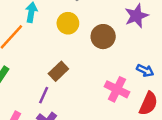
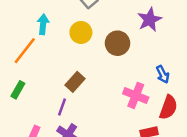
blue arrow: (145, 71) -> (163, 74), turned 42

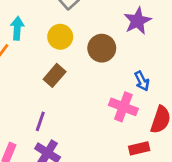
blue arrow: (163, 74) -> (142, 81), moved
brown rectangle: (75, 82) -> (55, 75), moved

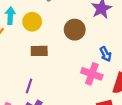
yellow circle: (60, 37) -> (32, 22), moved
brown rectangle: (55, 75) -> (39, 51), turned 49

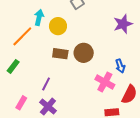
brown circle: (75, 30) -> (84, 53), moved

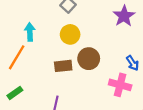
yellow circle: (58, 26) -> (70, 34), moved
green rectangle: (13, 66) -> (15, 93), turned 32

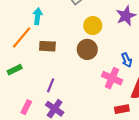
yellow circle: (70, 34) -> (93, 26), moved
brown rectangle: (63, 66) -> (47, 46), moved

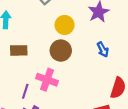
blue arrow: (127, 60) -> (103, 50), moved
pink cross: (112, 78) -> (47, 80), moved

